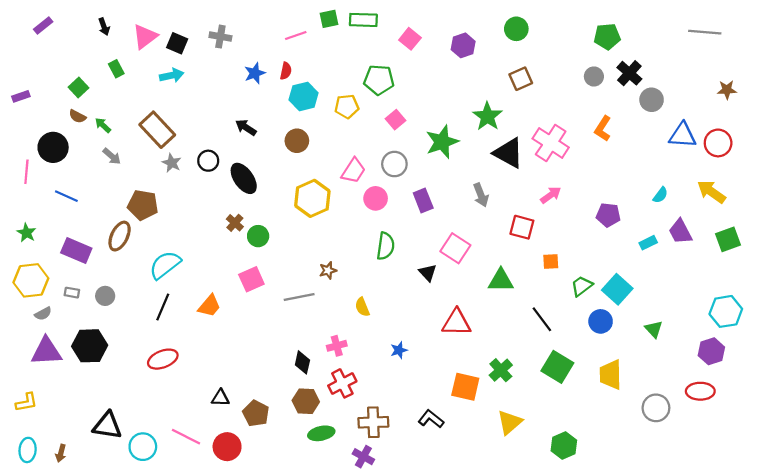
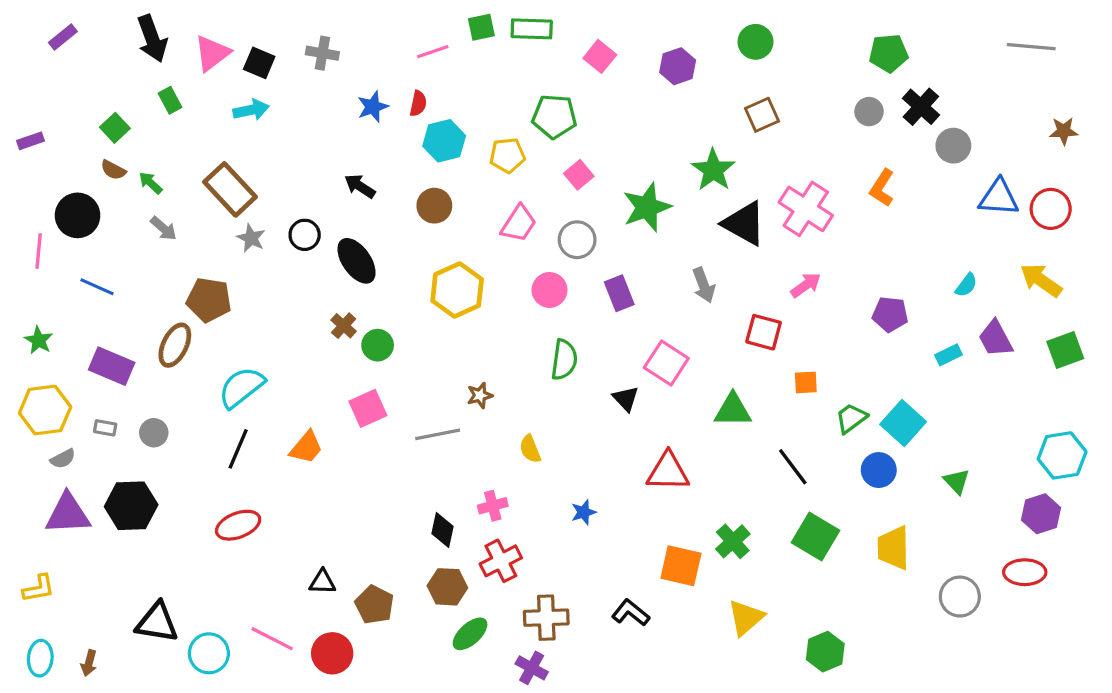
black arrow: (104, 27) -> (152, 39), size x1.8
pink trapezoid: (353, 171) -> (519, 223), moved
green ellipse: (321, 433) -> (470, 634), turned -30

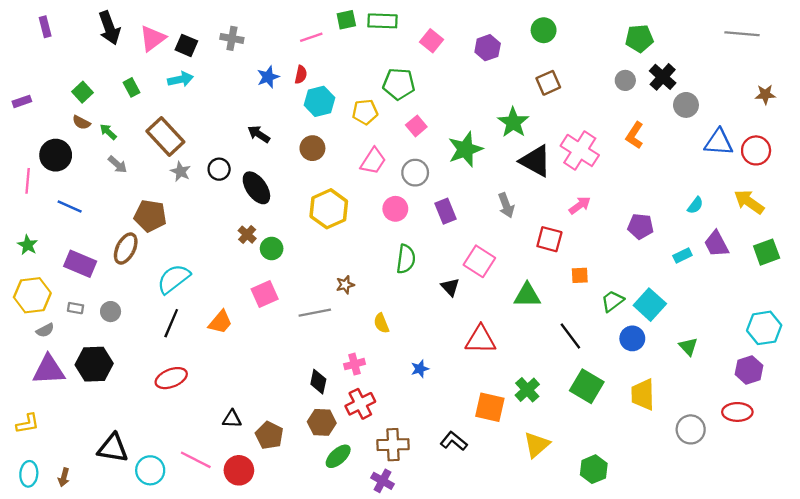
purple rectangle: (63, 37) -> (45, 27), turned -66
green rectangle: (170, 100) -> (132, 87), moved

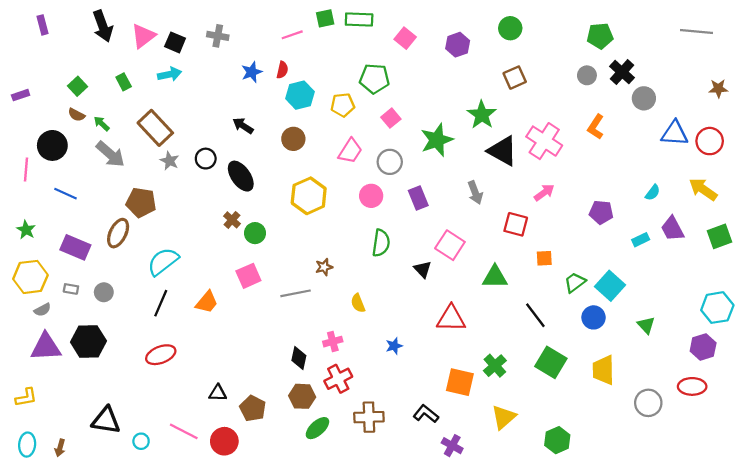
gray arrow: (118, 164) -> (110, 154), size x1.6
cyan circle: (150, 470) -> (141, 441), size x0.6
purple cross: (382, 481) -> (452, 446), moved

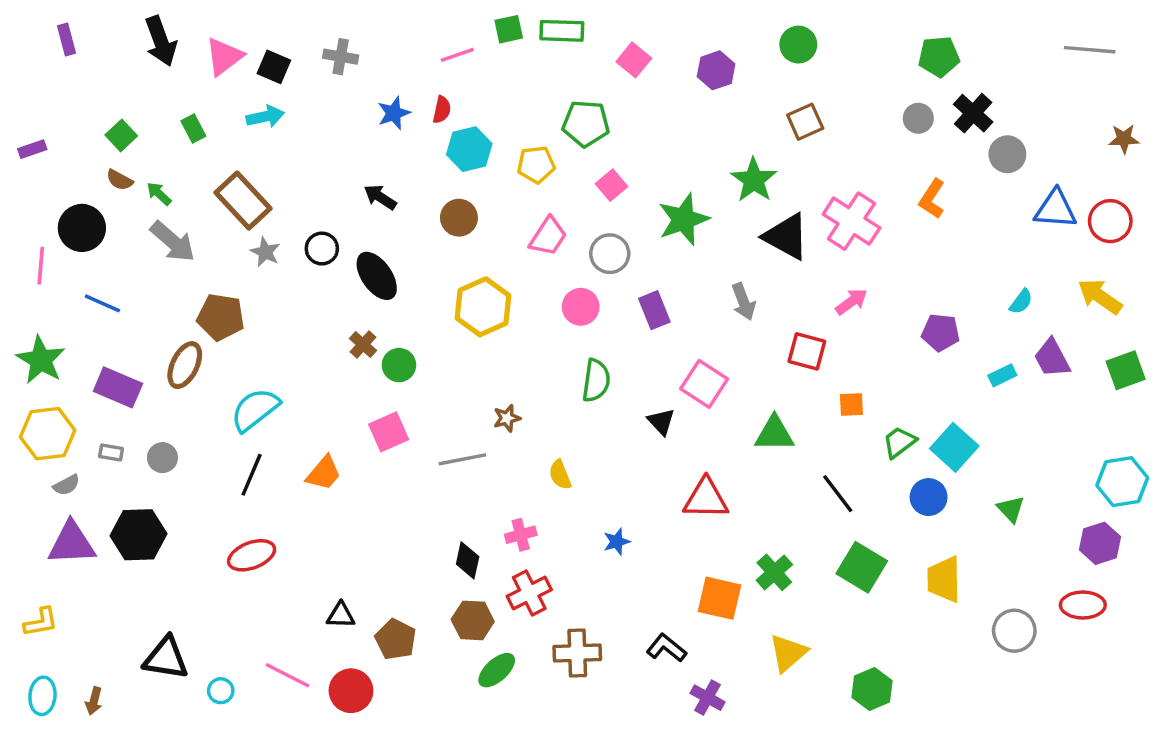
green star: (26, 230) -> (41, 360), size x1.6

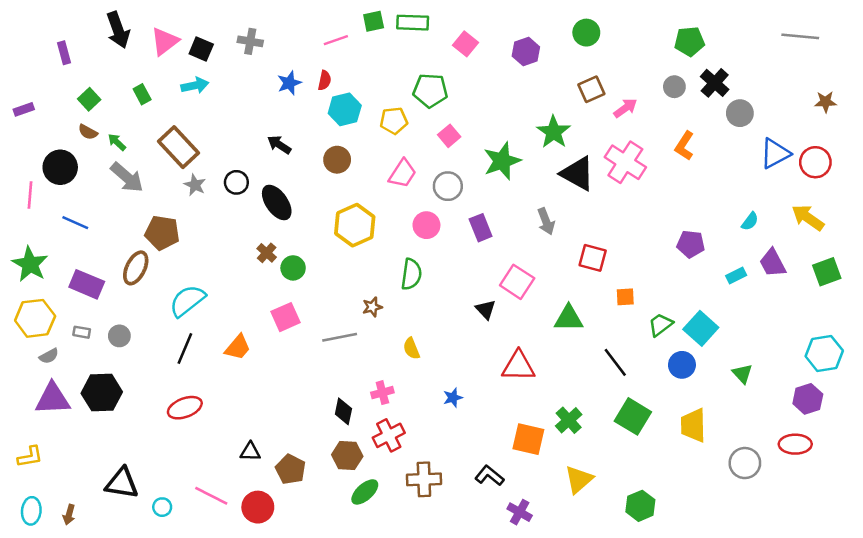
purple rectangle: (66, 39) -> (64, 53), moved
blue triangle: (1055, 209) -> (775, 153), turned -32
pink arrow: (851, 302) -> (625, 108), moved
green semicircle: (596, 380) -> (411, 274), moved

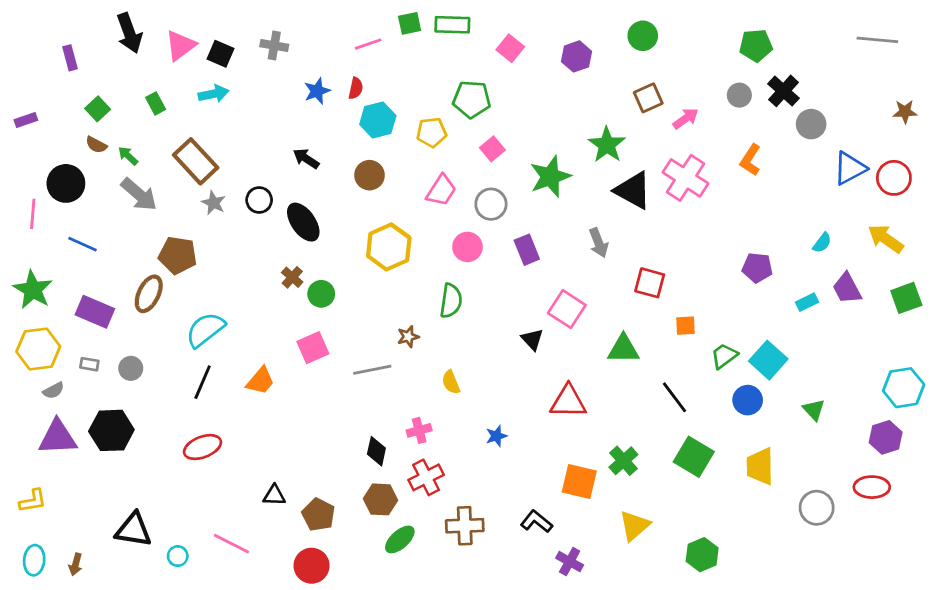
red circle: (258, 507) -> (312, 566), moved

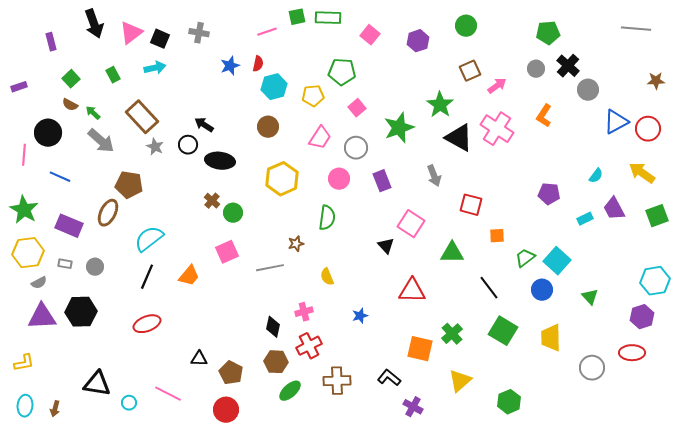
black arrow: (306, 159) -> (204, 125), moved
black ellipse: (303, 222) -> (220, 161), turned -48

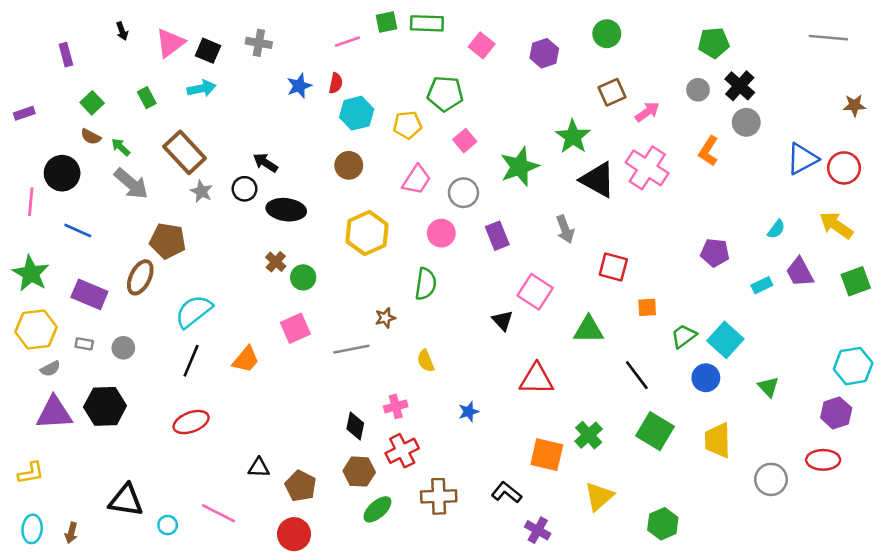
black arrow: (94, 24) -> (122, 31), size x0.5
gray circle: (588, 90) -> (746, 122), moved

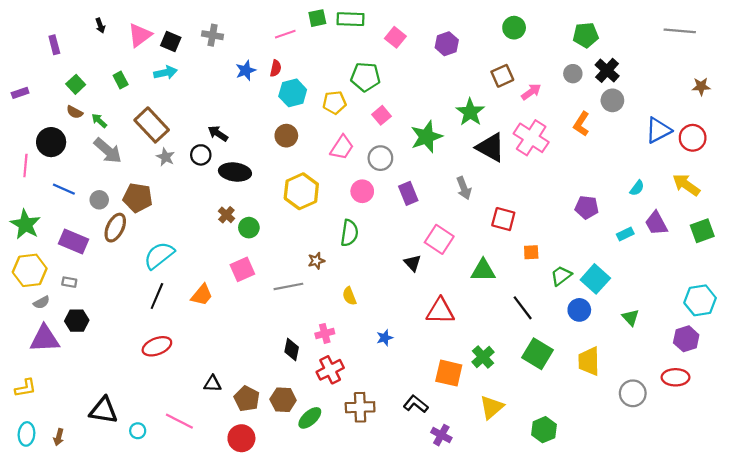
green circle: (607, 34) -> (514, 28), moved
gray circle: (123, 348) -> (99, 200), moved
black hexagon: (105, 406) -> (77, 321), moved, size x0.7
brown hexagon: (359, 472) -> (283, 400), moved

